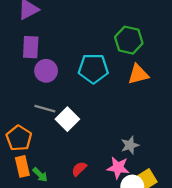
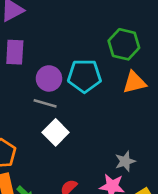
purple circle: (46, 71) -> (49, 78), moved
gray line: (45, 109) -> (45, 103), moved

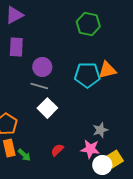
green hexagon: (124, 44) -> (88, 24), moved
cyan pentagon: (84, 76) -> (87, 75), moved

